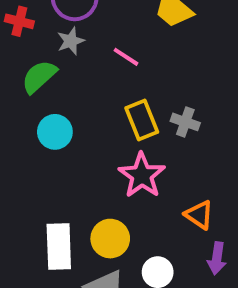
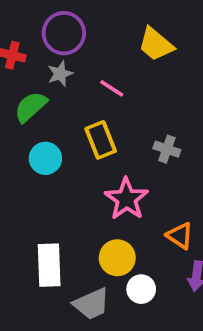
yellow rectangle: (142, 120) -> (101, 140), moved
yellow circle: (110, 239) -> (117, 258), moved

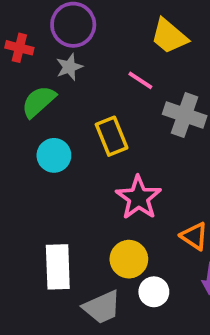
pink line: (112, 88) -> (140, 80), moved
gray cross: (167, 149) -> (185, 115), moved, size x1.5

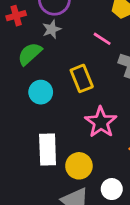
red cross: (19, 48) -> (16, 16), turned -30
yellow circle: (129, 259) -> (79, 166), moved
white rectangle: (58, 267) -> (48, 149), moved

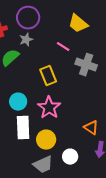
cyan circle: (41, 92) -> (18, 102), moved
pink star: (101, 122) -> (49, 108), moved

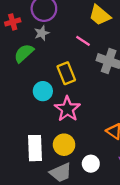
cyan circle: (18, 102) -> (43, 91), moved
white rectangle: (23, 128) -> (35, 148), moved

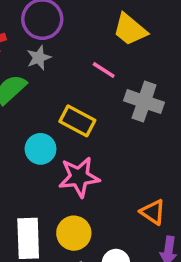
yellow rectangle: (66, 73) -> (77, 121), turned -40
pink star: (67, 109) -> (79, 177), turned 30

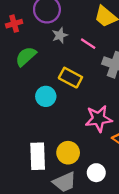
gray star: (39, 58) -> (60, 35), moved
pink star: (79, 177) -> (99, 119), moved

